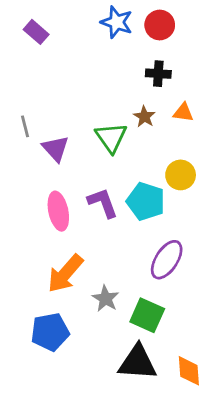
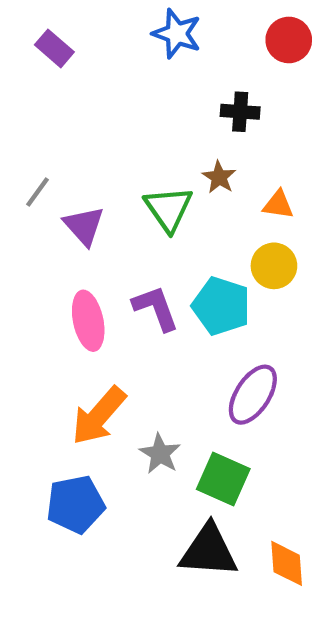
red circle: (160, 25) -> (289, 40), moved
orange triangle: (183, 112) -> (278, 205), moved
gray line: (25, 126) -> (38, 192), turned 50

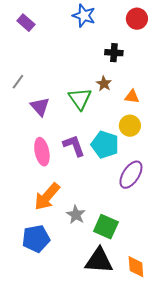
gray line: (38, 192) -> (18, 82), moved
purple ellipse: (253, 395) -> (131, 175), moved

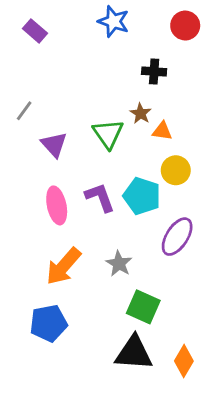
orange triangle: (132, 97) -> (162, 131), moved
gray star: (76, 215) -> (119, 264), moved
orange diamond: (136, 267) -> (184, 361), turned 35

